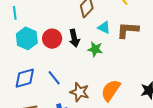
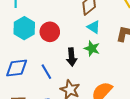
cyan triangle: (104, 28) -> (94, 27), moved
black arrow: (74, 38) -> (72, 57), moved

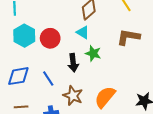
cyan triangle: (94, 27) -> (83, 32), moved

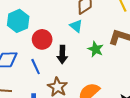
red circle: (50, 38) -> (42, 39), moved
green star: (93, 53) -> (96, 49), moved

